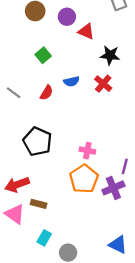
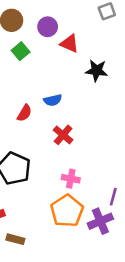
green square: (43, 55) -> (21, 51), moved
red cross: (103, 84) -> (63, 135), moved

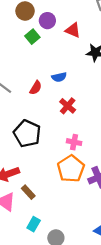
purple circle: (48, 27) -> (47, 21), moved
brown rectangle: (15, 239) -> (28, 192), turned 32

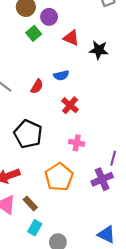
red triangle: (73, 30) -> (71, 38), moved
orange pentagon: (71, 169) -> (59, 177), moved
brown rectangle: (28, 192) -> (30, 204), moved

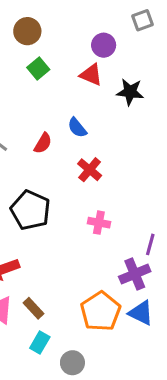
purple circle: (49, 17) -> (104, 45), moved
blue semicircle: (61, 75) -> (77, 128), turned 64
orange pentagon: (59, 177) -> (100, 311), moved
blue triangle: (106, 234) -> (141, 313), moved

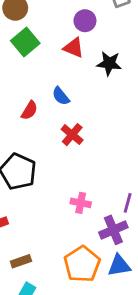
green square: (38, 68) -> (25, 42), size x1.4
pink cross: (99, 223) -> (81, 203), moved
brown rectangle: (34, 308) -> (21, 261), turned -66
blue triangle: (141, 313) -> (119, 266), turned -35

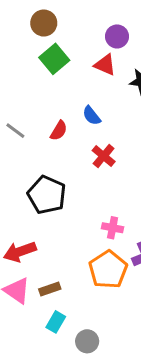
orange pentagon: (82, 264) -> (108, 270), moved

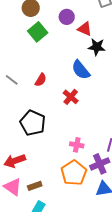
purple circle: (117, 36) -> (67, 17), moved
red triangle: (105, 65) -> (85, 29), moved
blue semicircle: (92, 116) -> (81, 70), moved, size x1.5

